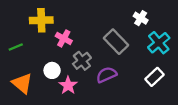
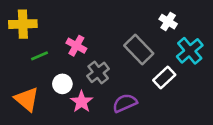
yellow cross: (41, 20) -> (23, 24), moved
green line: (16, 47) -> (39, 56), moved
purple semicircle: (106, 75) -> (125, 103), moved
white rectangle: (154, 77) -> (164, 78), moved

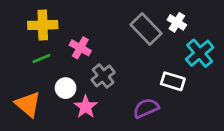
yellow cross: (23, 24) -> (43, 25), moved
gray rectangle: (139, 50) -> (146, 29), moved
white rectangle: (164, 78) -> (173, 81), turned 60
purple semicircle: (125, 103) -> (146, 108), moved

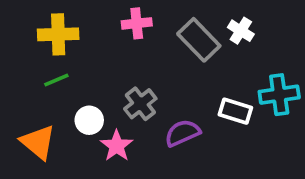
pink cross: (80, 48) -> (137, 23), moved, turned -35
cyan cross: (200, 53) -> (279, 95), moved, turned 32
purple semicircle: (146, 108) -> (182, 133), moved

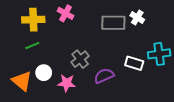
pink cross: (137, 23) -> (66, 13), moved, turned 35
gray rectangle: (199, 40) -> (113, 23), turned -45
white circle: (89, 120) -> (44, 73), moved
pink star: (117, 146) -> (67, 83), turned -30

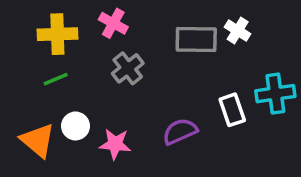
gray cross: (80, 59) -> (128, 68), moved
white rectangle: (134, 63) -> (232, 110), turned 54

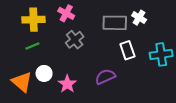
white rectangle: (232, 110) -> (127, 50), moved
pink star: (115, 144) -> (67, 84), turned 30

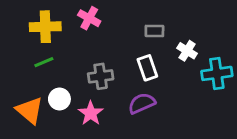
white cross: (139, 18) -> (187, 51), moved
gray rectangle: (115, 23) -> (154, 31), size x0.6
gray cross: (75, 40) -> (101, 76), moved, turned 30
white rectangle: (127, 50) -> (147, 68), moved

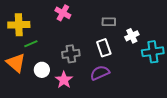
yellow cross: (45, 27) -> (19, 25), moved
white cross: (187, 51) -> (132, 36), turned 32
orange triangle: (30, 110) -> (16, 63), moved

